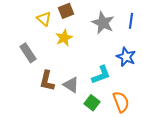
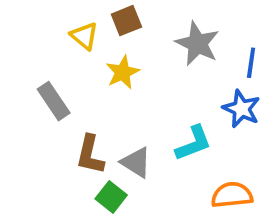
blue line: (131, 21) -> (251, 63), moved
orange semicircle: (121, 102) -> (232, 195), turned -75
green square: (92, 103) -> (111, 197), moved

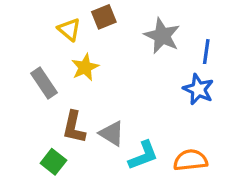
yellow star: (123, 72) -> (85, 67), moved
cyan L-shape: (194, 143) -> (143, 155), moved
green square: (111, 197) -> (53, 162), moved

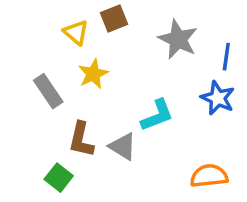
cyan L-shape: (143, 155) -> (157, 115), moved

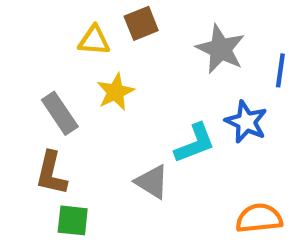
yellow triangle: (76, 32) -> (94, 40), turned -36
blue star: (218, 98) -> (246, 122), moved
brown L-shape: (81, 140) -> (51, 173), moved
green square: (59, 178) -> (73, 220), turned -32

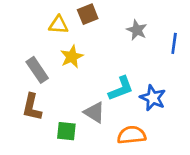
gray star: (220, 49) -> (137, 30), size x0.7
blue star: (246, 122) -> (153, 98), moved
orange semicircle: (259, 218) -> (132, 135), moved
green square: (73, 220) -> (66, 131), moved

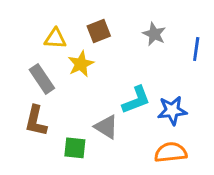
brown square: (88, 14) -> (99, 31), moved
yellow triangle: (58, 25) -> (55, 39), moved
blue star: (153, 98) -> (172, 110), turned -30
orange semicircle: (132, 135) -> (171, 152), moved

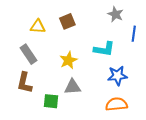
gray star: (154, 34) -> (115, 14), moved
yellow star: (81, 64) -> (68, 60), moved
cyan L-shape: (136, 100) -> (104, 49), moved, turned 30
gray triangle: (106, 127) -> (72, 87), turned -36

